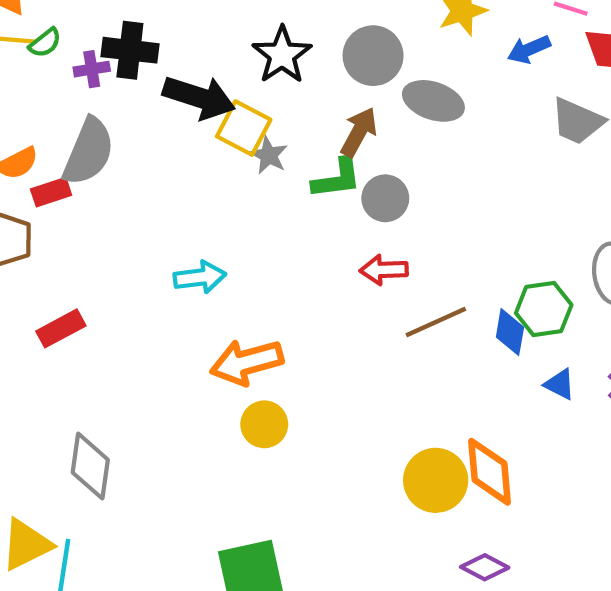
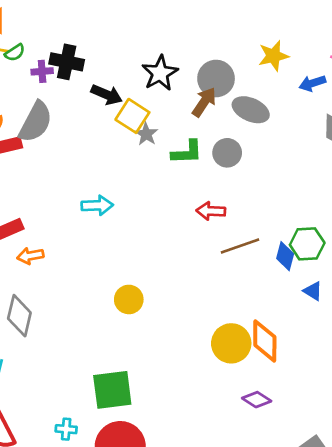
black arrow: (199, 97) -> (107, 95), size x0.7
brown arrow: (359, 132) -> (204, 102), moved
gray circle: (385, 198) -> (227, 153), moved
orange arrow: (247, 362) -> (30, 256), moved, size x0.6

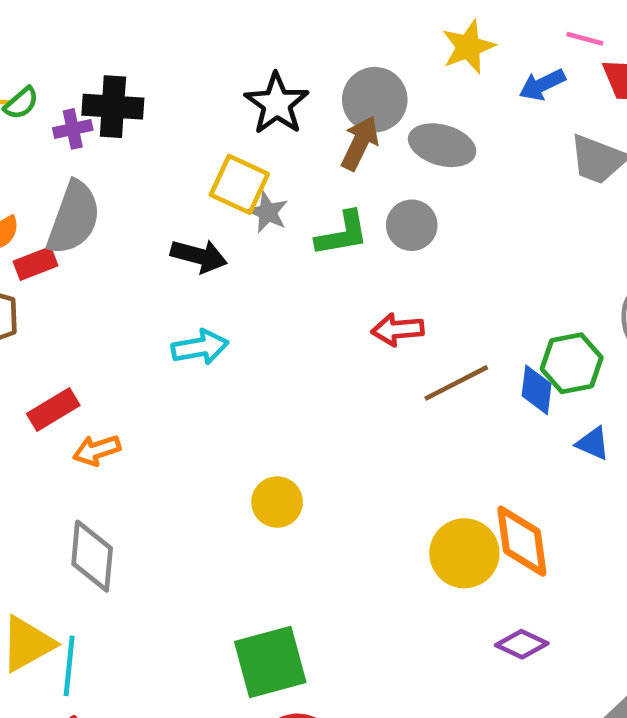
black arrow: (107, 95) -> (199, 256), moved

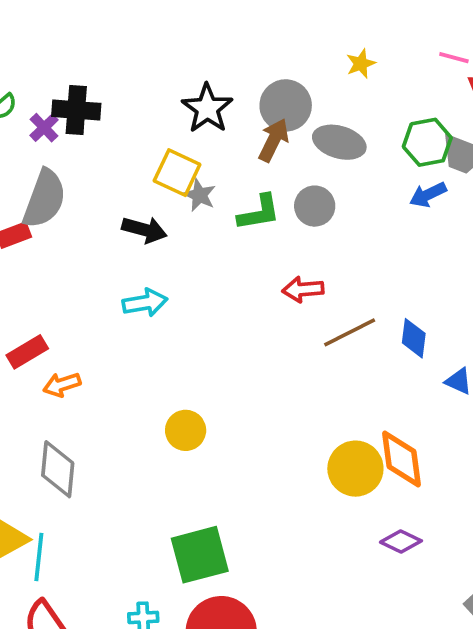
yellow star: (468, 47) -> (361, 64), size x0.7
blue arrow: (542, 85) -> (428, 195), moved
purple cross: (73, 129) -> (44, 128), turned -32
green hexagon: (572, 363) -> (427, 142), moved
yellow circle: (277, 502) -> (186, 430), moved

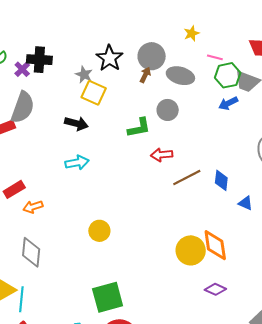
pink line: (454, 58) -> (215, 57), moved
brown arrow: (274, 140) -> (145, 75), size x0.7
gray star: (200, 195) -> (84, 75), moved
green L-shape: (259, 213) -> (139, 128), moved

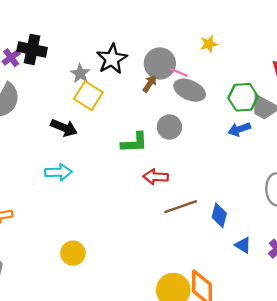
pink line: (215, 57) -> (179, 72), moved

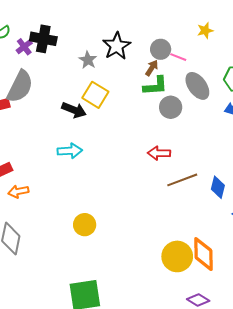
gray circle: (160, 63) -> (161, 49), size x0.7
gray ellipse: (190, 90) -> (197, 86), moved, turned 32
yellow square: (88, 96) -> (95, 95), moved
green L-shape: (134, 143) -> (155, 86), moved

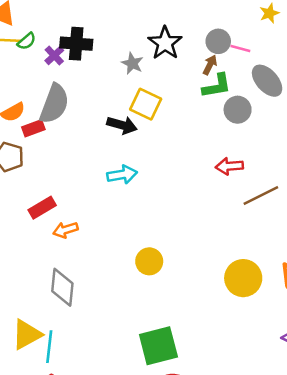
yellow circle: (177, 256) -> (243, 278), moved

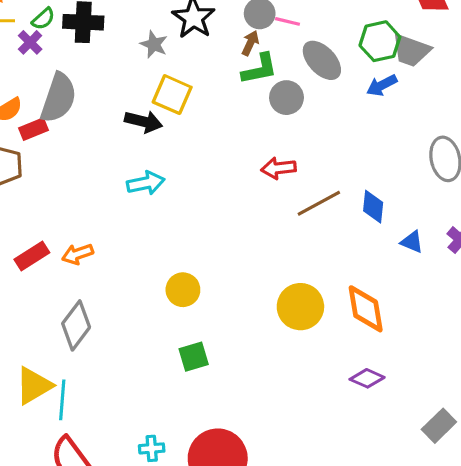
green semicircle: (27, 41) -> (43, 19), moved
purple cross: (54, 56) -> (30, 42), moved
red rectangle: (42, 208) -> (32, 256), moved
gray diamond: (62, 287) -> (76, 325), turned 33
green square: (158, 346) -> (194, 357), moved, size x0.6

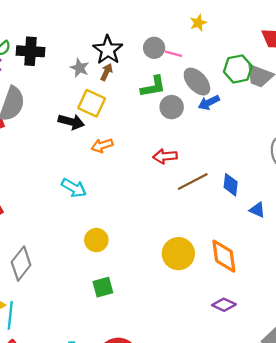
brown arrow: (250, 43) -> (106, 72), moved
blue arrow: (382, 85) -> (209, 103), moved
cyan arrow: (146, 183) -> (74, 188), moved, turned 40
orange arrow: (78, 254) -> (102, 145), moved

